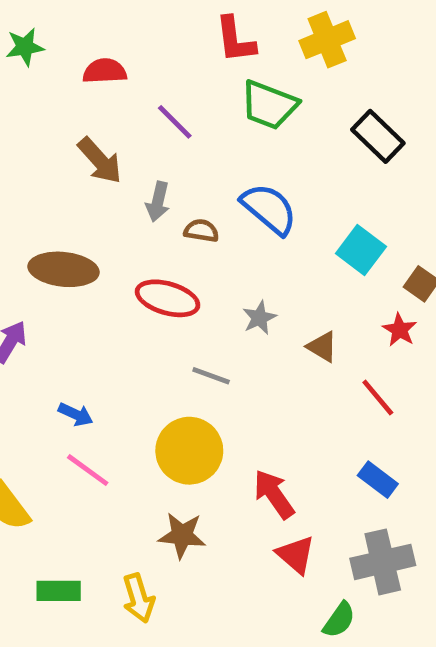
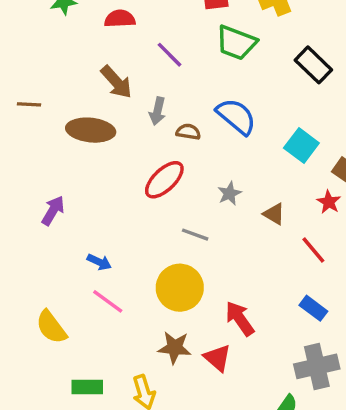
brown ellipse: (64, 269) -> (91, 130), moved
red ellipse: (168, 298) -> (164, 180), turned -60
red triangle: (296, 555) -> (217, 358), moved

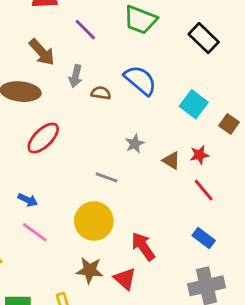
red ellipse: (164, 180) -> (43, 138), moved
red star: (329, 202) -> (199, 155), moved, turned 30

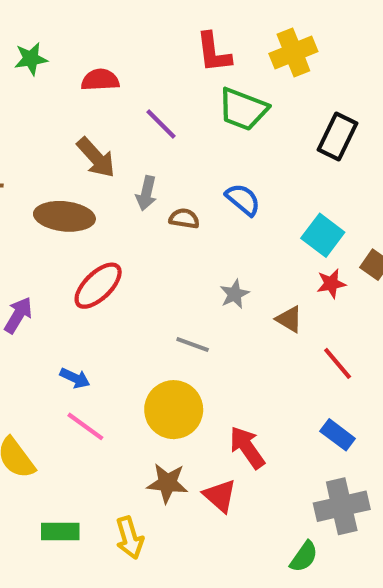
black rectangle: (204, 38) -> (338, 137), turned 72
blue semicircle: (140, 80) -> (243, 200), size x0.7
red star: (199, 155) -> (331, 284), moved

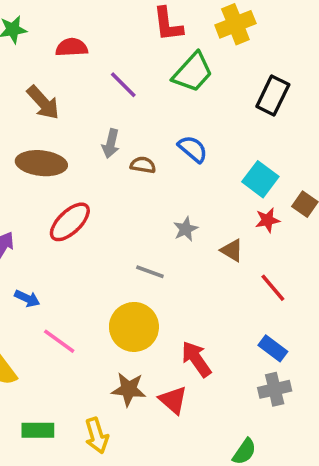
green trapezoid: (243, 109) -> (193, 72), turned -69
brown arrow: (96, 158) -> (43, 103), moved
blue arrow: (75, 378) -> (27, 298), moved
gray cross: (342, 506) -> (275, 389), moved, size x0.7

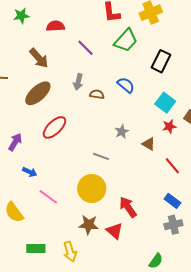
black rectangle: (273, 95) -> (161, 61), moved
brown ellipse: (41, 163) -> (38, 93), turned -48

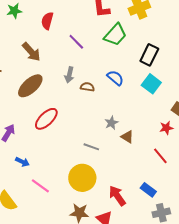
red semicircle: (55, 26) -> (47, 21), turned -72
cyan square: (165, 103) -> (151, 84), moved
red star: (169, 126) -> (166, 128), moved
brown triangle: (149, 144) -> (127, 137), moved
blue rectangle: (172, 201) -> (148, 190), moved

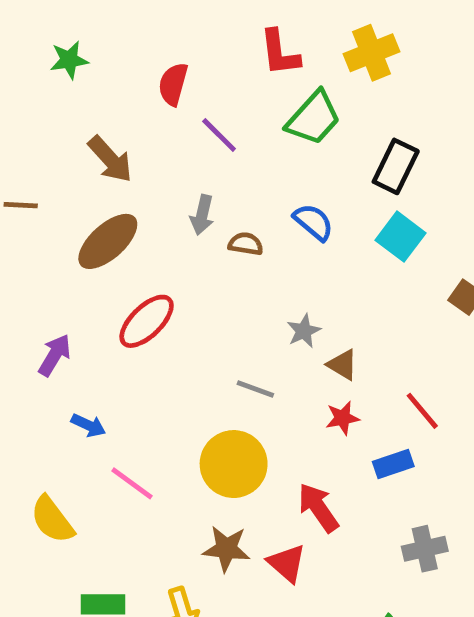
red semicircle: (47, 21) -> (173, 84), moved
red star: (166, 128) -> (342, 418), moved
blue rectangle: (148, 190) -> (393, 464), moved, turned -56

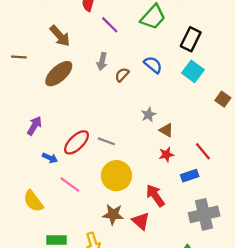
brown semicircle: (246, 244) -> (122, 75), turned -56
red ellipse: (147, 321) -> (77, 142), moved
gray line: (255, 389) -> (106, 141), moved
gray cross: (425, 549) -> (204, 214), size x1.5

